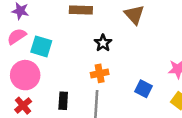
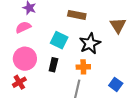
black star: (103, 43) -> (90, 43), size x1.5
cyan square: (41, 46) -> (59, 40), moved
black rectangle: (63, 101) -> (53, 65), moved

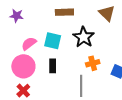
pink semicircle: (23, 27) -> (29, 44), moved
orange cross: (83, 67) -> (93, 63), moved

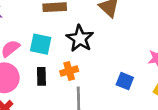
orange cross: (93, 63) -> (69, 71), moved

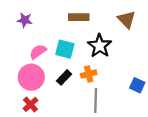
black rectangle: (41, 76) -> (64, 77), turned 42

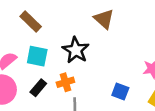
brown rectangle: (79, 17) -> (31, 21), moved, turned 48

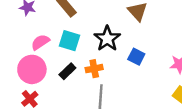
blue square: (120, 92) -> (136, 57), moved

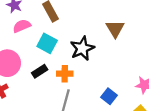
pink semicircle: (40, 42) -> (22, 26), moved
blue square: (136, 57) -> (109, 96), moved

